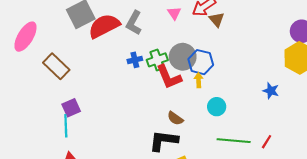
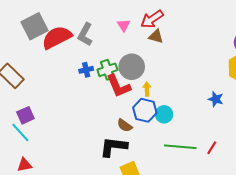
brown triangle: (217, 20) -> (156, 36), moved, turned -35
blue hexagon: (201, 62) -> (145, 110), moved
cyan line: (66, 126) -> (20, 133), turned -40

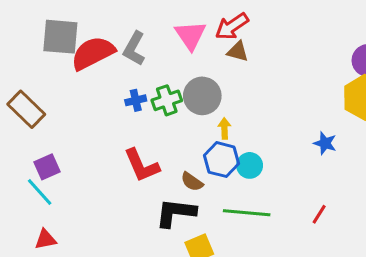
pink triangle: (124, 25) -> (190, 35), size x1.6
gray square: (35, 26) -> (60, 37), turned 32
red L-shape: (119, 86) -> (142, 165), moved
green line: (180, 147) -> (247, 213), moved

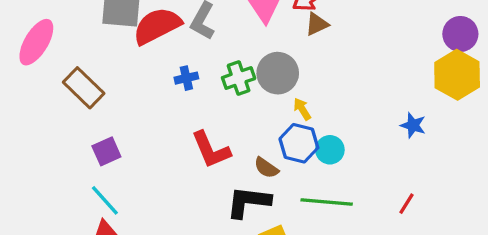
brown triangle: (238, 52) -> (317, 24), turned -40
blue cross: (136, 100) -> (186, 78), moved
yellow arrow: (224, 128) -> (302, 109), turned -30
cyan line: (40, 192) -> (105, 200), moved

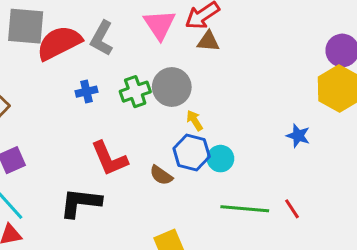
brown triangle: (317, 24) -> (208, 41), turned 30
black L-shape: (248, 202) -> (80, 203), moved
green line: (327, 202) -> (245, 209), moved
red line: (407, 204) -> (292, 209), turned -65

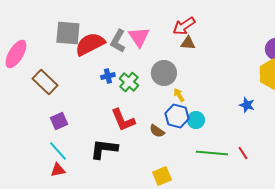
pink triangle: (160, 25) -> (139, 37), moved
green cross: (135, 92) -> (129, 82), moved, turned -30

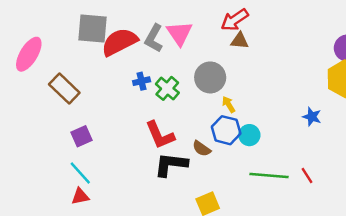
black L-shape: (104, 149) -> (171, 164), moved

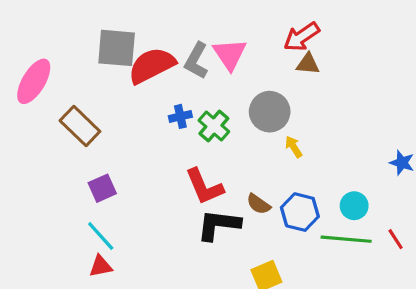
blue hexagon: (226, 130) -> (300, 212), moved
cyan circle: (249, 135) -> (354, 206), moved

